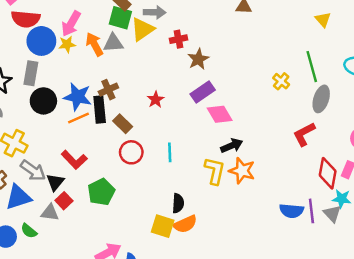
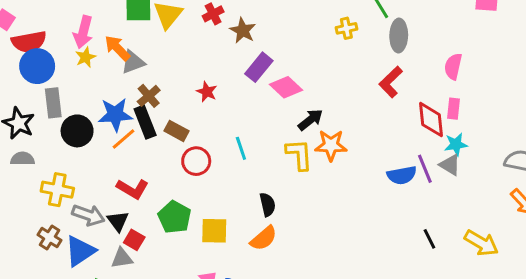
blue circle: (41, 41) -> (37, 66), moved
gray triangle: (113, 43) -> (133, 62), moved
yellow cross: (281, 81) -> (346, 28), turned -35
orange semicircle: (185, 224) -> (264, 238), moved
yellow square: (163, 226) -> (214, 231), moved

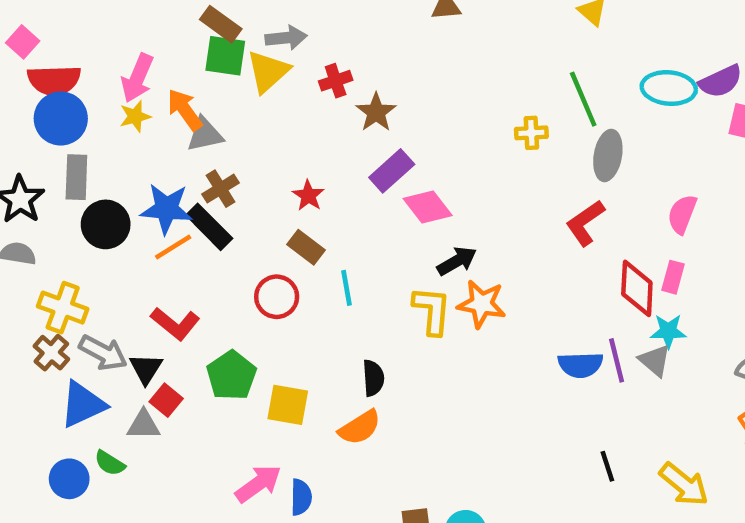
black rectangle: (145, 122) -> (209, 227), turned -32
brown rectangle: (177, 131) -> (306, 247), moved
brown cross: (49, 238) -> (51, 353), moved

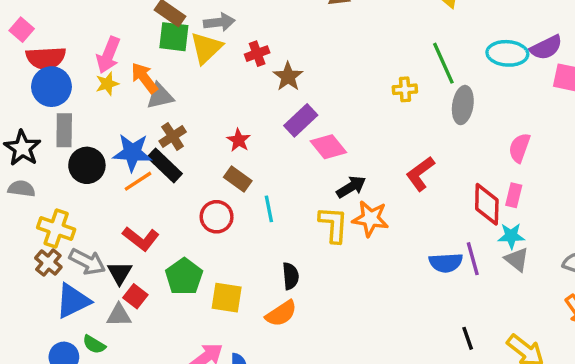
red L-shape: (585, 223) -> (420, 174), moved
gray triangle: (655, 360) -> (517, 259), moved

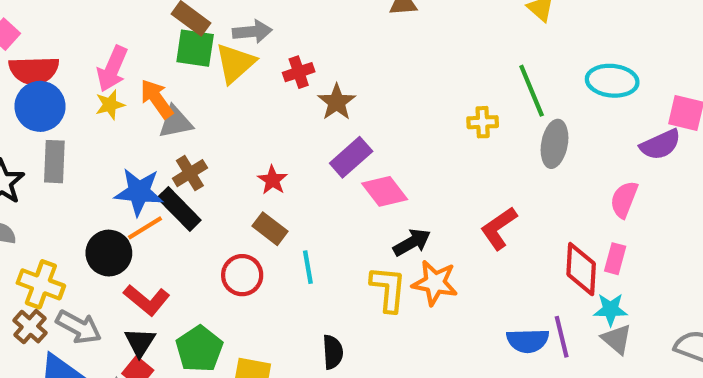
purple semicircle: (546, 47) -> (660, 145), moved
black circle: (87, 165) -> (109, 253), moved
black triangle: (120, 273) -> (140, 342), moved

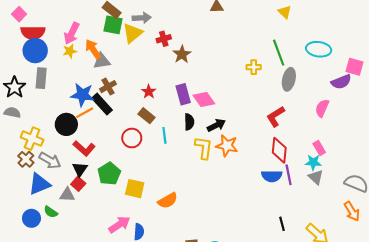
purple rectangle: (351, 157) -> (183, 94), moved, turned -66
red L-shape: (499, 228) -> (276, 116), moved
pink rectangle: (615, 259) -> (319, 148), moved, turned -48
red diamond: (581, 269) -> (279, 150), moved
black semicircle: (333, 352) -> (189, 122), moved

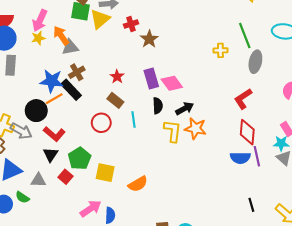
gray arrow: (50, 160) -> (21, 131), moved
red square: (78, 184) -> (66, 177), moved

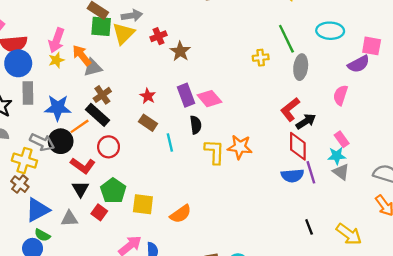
blue star: (52, 81) -> (58, 108), moved
black arrow: (185, 109) -> (306, 121), moved
red circle: (101, 123) -> (109, 147), moved
gray arrow: (21, 131) -> (42, 142), moved
green semicircle: (22, 197) -> (42, 235), moved

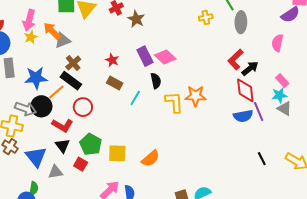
cyan line: (170, 142) -> (135, 98), turned 49
blue triangle: (38, 210) -> (36, 157), moved, turned -35
green semicircle: (42, 235) -> (34, 188), turned -104

